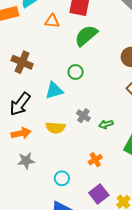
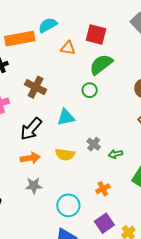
green circle: (76, 72) -> (90, 90), moved
cyan circle: (62, 178) -> (68, 205), size x1.5

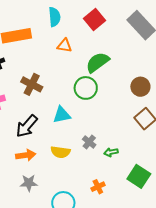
cyan semicircle: (48, 25) -> (54, 17), moved, turned 114
red square: (96, 35) -> (94, 20), moved, turned 35
green circle: (90, 90) -> (86, 88), size x1.5

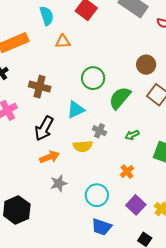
green semicircle: (97, 62) -> (120, 98), moved
gray cross: (89, 142) -> (99, 131), moved

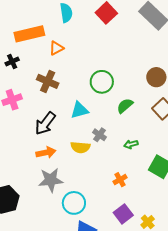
orange triangle: (63, 41) -> (56, 48), moved, turned -35
green semicircle: (120, 98) -> (125, 106), size x0.7
gray star: (59, 183) -> (51, 180), size x1.4
cyan circle: (97, 195) -> (74, 203), moved

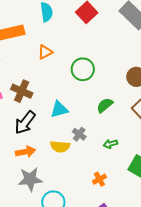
orange triangle: (56, 48) -> (45, 52), moved
brown cross: (48, 81) -> (22, 91), moved
green circle: (102, 82) -> (83, 69), moved

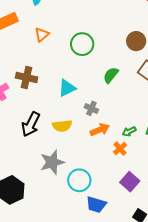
black arrow: (25, 123) -> (31, 124), moved
green arrow: (110, 144) -> (129, 131), moved
yellow semicircle: (60, 147) -> (62, 126), moved
orange arrow: (26, 152) -> (100, 130), moved

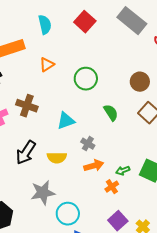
green semicircle: (111, 75) -> (111, 113), turned 102

